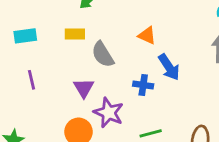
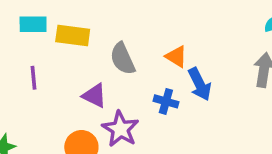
yellow rectangle: (75, 34) -> (73, 35), moved, size x1.4
orange triangle: (147, 36) -> (176, 57), moved
purple triangle: (84, 88) -> (94, 96), turned -40

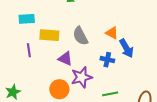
yellow rectangle: (73, 35) -> (49, 35), moved
purple star: (120, 129) -> (82, 77), turned 30

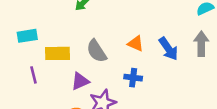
blue arrow: (126, 48) -> (168, 49), moved
purple triangle: (65, 59) -> (80, 81), turned -42

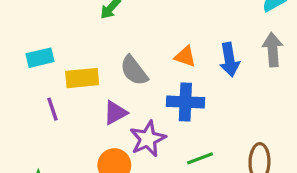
blue arrow: (168, 49) -> (229, 60), turned 30
blue cross: (133, 78) -> (185, 102), size x1.5

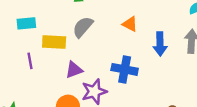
orange triangle: (185, 56) -> (130, 24), moved
gray semicircle: (134, 71) -> (83, 27), moved, turned 70

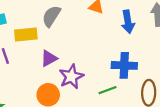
blue cross: (125, 69) -> (124, 65), moved

